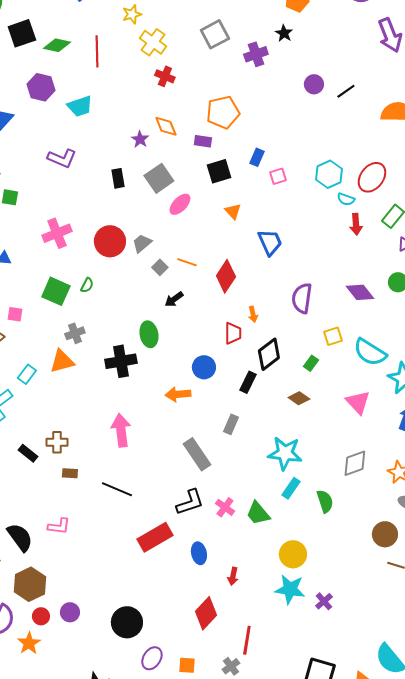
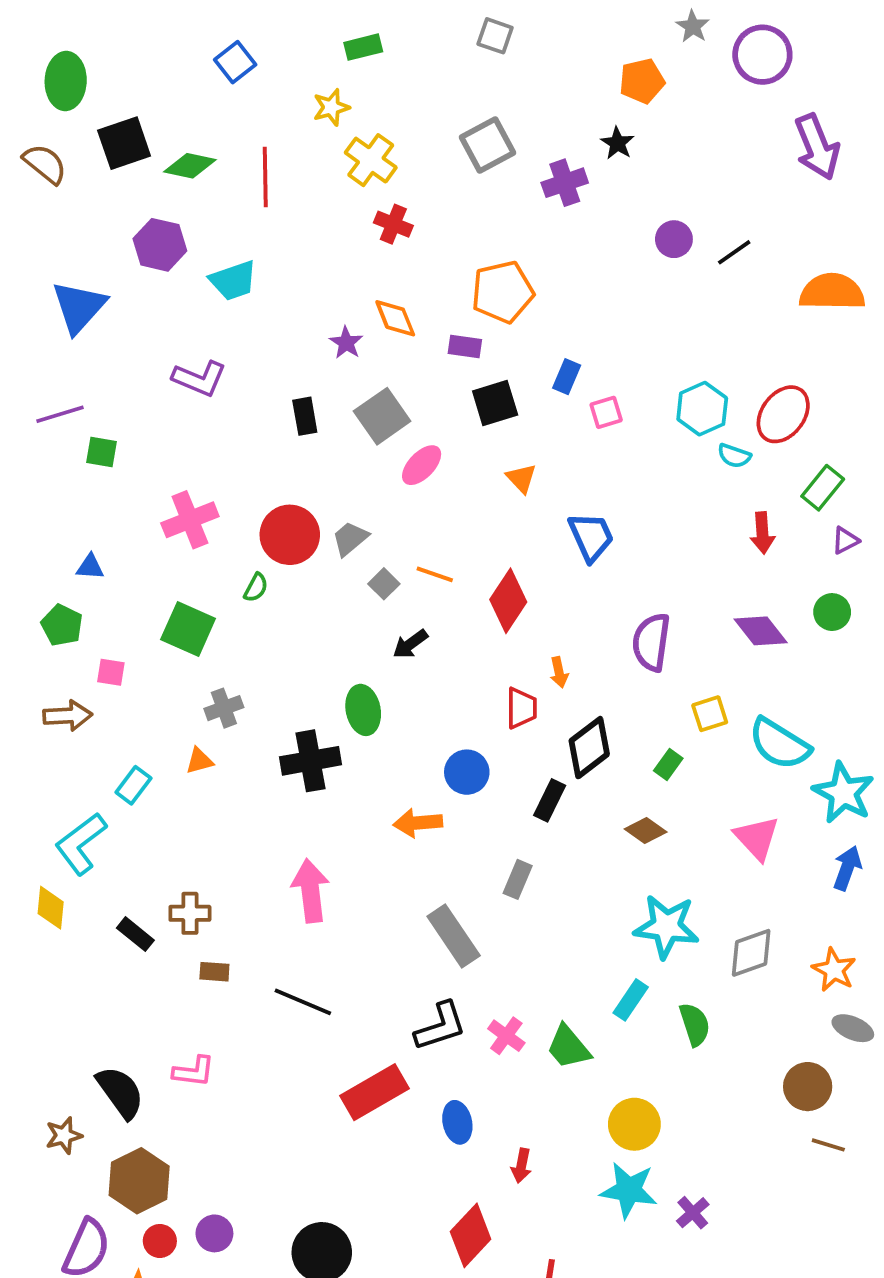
red arrow: (356, 224) -> (762, 533), moved
green semicircle: (87, 285) -> (256, 588), moved
orange triangle: (62, 361) -> (199, 761), size x0.6
cyan star: (285, 453) -> (666, 926), moved

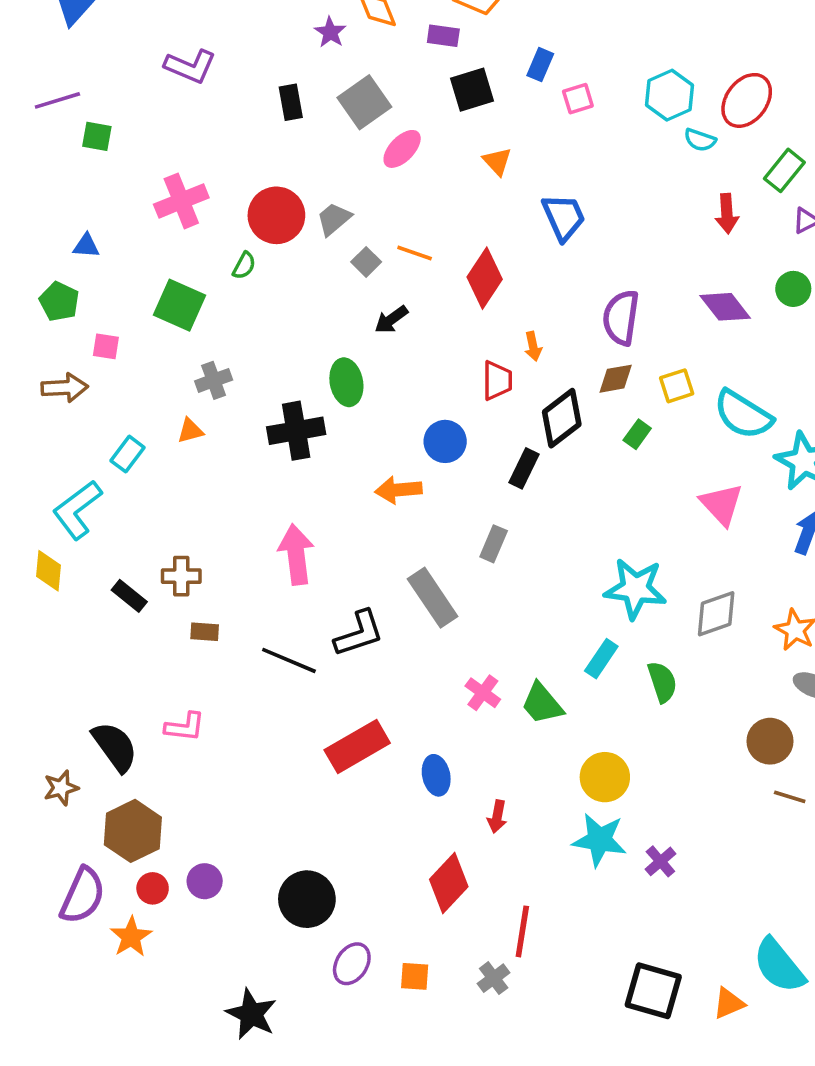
brown diamond: (646, 830) -> (616, 379), moved, turned -45
black L-shape: (440, 1026) -> (359, 634), moved

